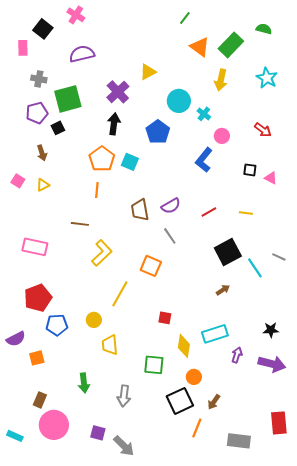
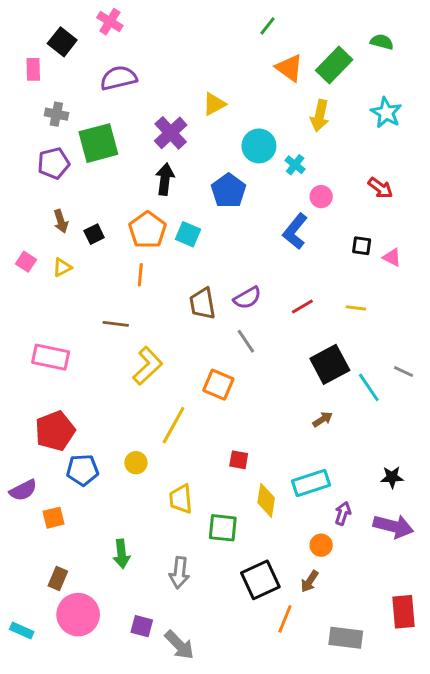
black square: (58, 128) -> (94, 234), moved
yellow trapezoid: (110, 345) -> (181, 499), moved
orange circle: (194, 377) -> (321, 545), moved

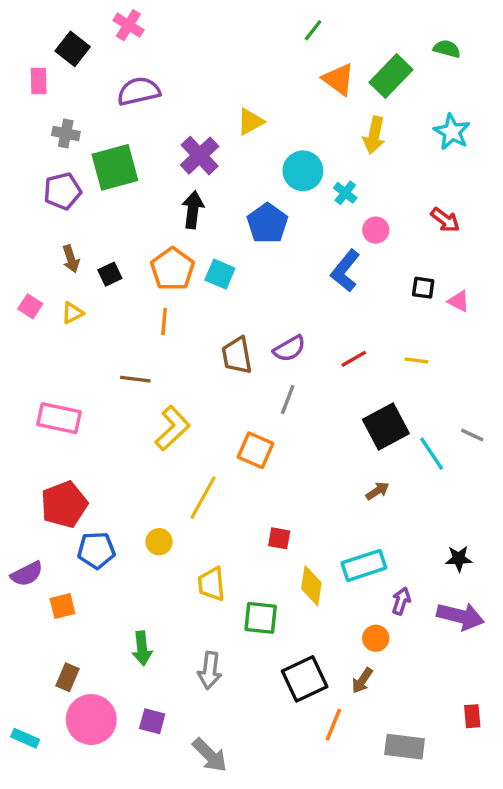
gray line: (246, 341) -> (288, 399), turned 55
red rectangle: (404, 612) -> (472, 716), size x0.6
purple square: (142, 626) -> (152, 721), moved

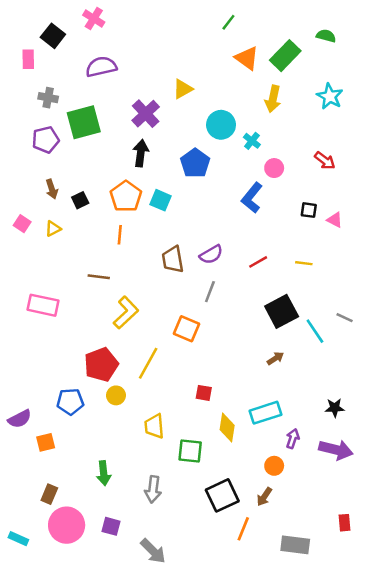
red pentagon: (64, 504) -> (101, 364), moved

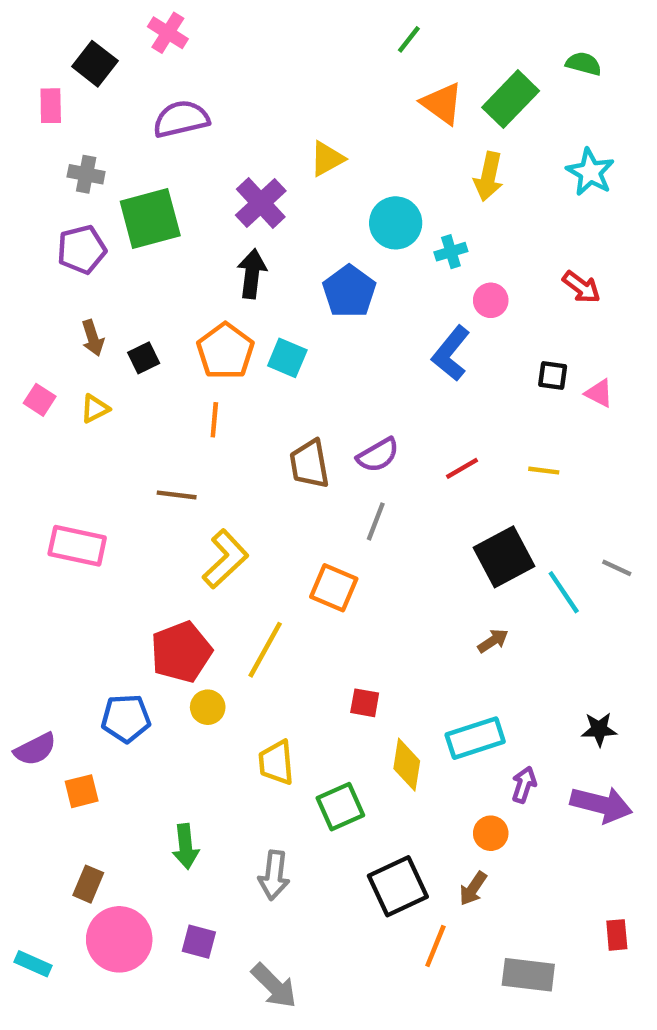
cyan cross: (252, 141) -> (451, 252), turned 35
green square: (190, 451) -> (340, 807), turned -30

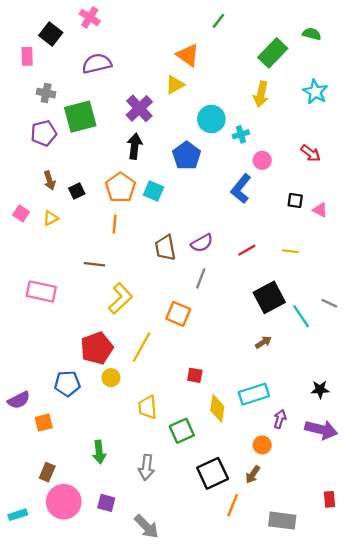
orange triangle: (442, 103) -> (188, 55), moved
cyan rectangle: (33, 964) -> (18, 515), turned -42

